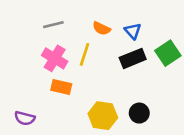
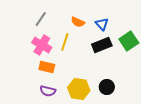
gray line: (53, 25) -> (41, 19), turned -42
purple semicircle: (25, 118) -> (48, 91), moved

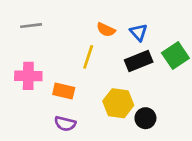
gray line: (41, 19) -> (31, 26), moved, turned 49
pink cross: (42, 45) -> (28, 76), moved, turned -30
yellow hexagon: (79, 89) -> (118, 103), moved

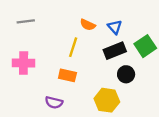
orange rectangle: (64, 91) -> (67, 75), moved
yellow hexagon: (118, 103) -> (107, 100), moved
black circle: (145, 118) -> (126, 74), moved

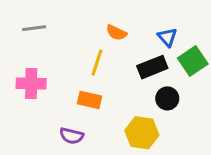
blue triangle: (115, 27) -> (167, 37), moved

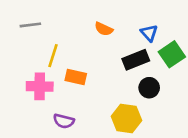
yellow line: (97, 63) -> (53, 56), moved
pink cross: (31, 83) -> (40, 86), moved
orange rectangle: (89, 100) -> (76, 77), moved

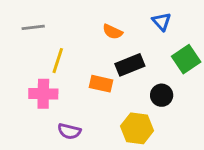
blue triangle: (149, 33) -> (162, 22), moved
black rectangle: (136, 60) -> (130, 65), moved
orange rectangle: (76, 77) -> (101, 84), moved

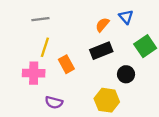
gray line: (33, 27) -> (40, 19), moved
orange semicircle: (113, 32) -> (102, 25), moved, turned 105
orange rectangle: (101, 84) -> (66, 64), moved, turned 48

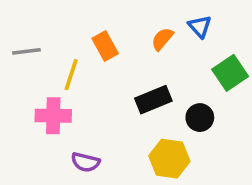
gray line: (40, 19) -> (26, 51), moved
black rectangle: (101, 51) -> (153, 100), moved
orange rectangle: (66, 64) -> (105, 46), moved

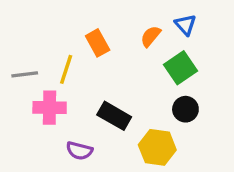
gray line: (26, 51) -> (25, 74), moved
green square: (230, 73) -> (181, 68), moved
black rectangle: (153, 100) -> (114, 116), moved, turned 52

